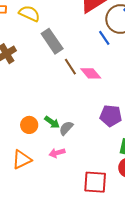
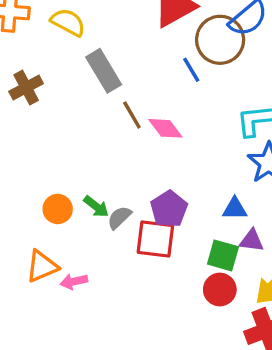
purple pentagon: (111, 116) -> (169, 209), moved, turned 30
pink arrow: (57, 153) -> (74, 281), moved
red square: (95, 182) -> (155, 239), moved

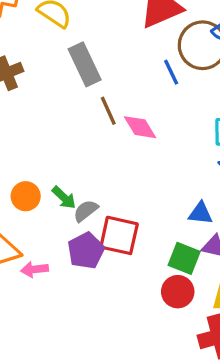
purple pentagon: (169, 209) -> (86, 251), moved

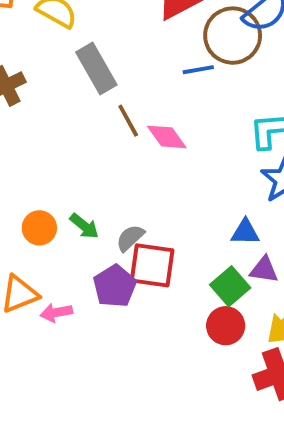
blue line: (171, 72) -> (198, 70), turned -70
gray semicircle: (86, 211) -> (130, 238), moved
green square: (184, 258) -> (230, 286), turned 32

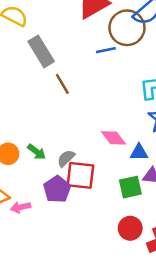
pink diamond: (167, 137) -> (114, 138), moved
green square: (230, 286) -> (130, 187), turned 30
red circle: (226, 326) -> (130, 228), moved

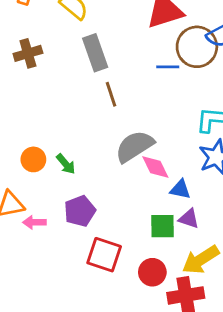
gray semicircle: (66, 158) -> (135, 146), moved, size x1.8
red square: (80, 175) -> (104, 255), moved

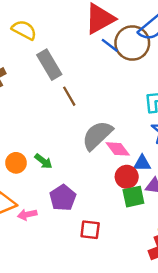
blue line: (168, 67) -> (110, 45), moved, turned 48
red square: (104, 255) -> (90, 230), size x0.7
red circle: (152, 272) -> (127, 177), moved

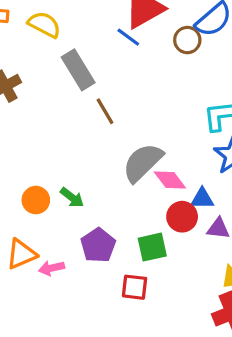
brown circle: (132, 43) -> (187, 40), size x0.6
blue line: (110, 45) -> (128, 37), moved
green square: (133, 197) -> (152, 247), moved

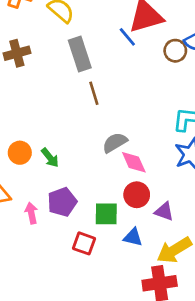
gray semicircle: (143, 163) -> (115, 143), size x0.7
blue triangle: (202, 199) -> (133, 237), moved
pink arrow: (51, 268) -> (31, 213), moved, turned 78

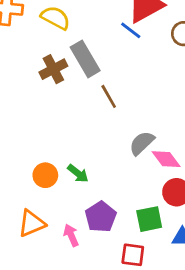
brown cross: (17, 53) -> (53, 69), moved

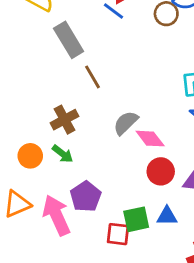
brown cross: (53, 69) -> (64, 120), moved
green square: (149, 219) -> (136, 219), moved
pink arrow: (71, 235) -> (56, 215), size x1.8

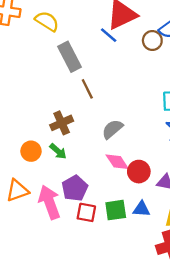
pink diamond: (150, 139) -> (117, 162), moved
red square: (118, 234) -> (86, 212), moved

